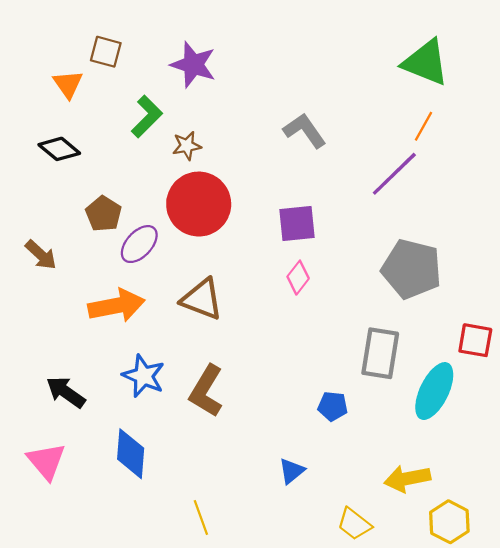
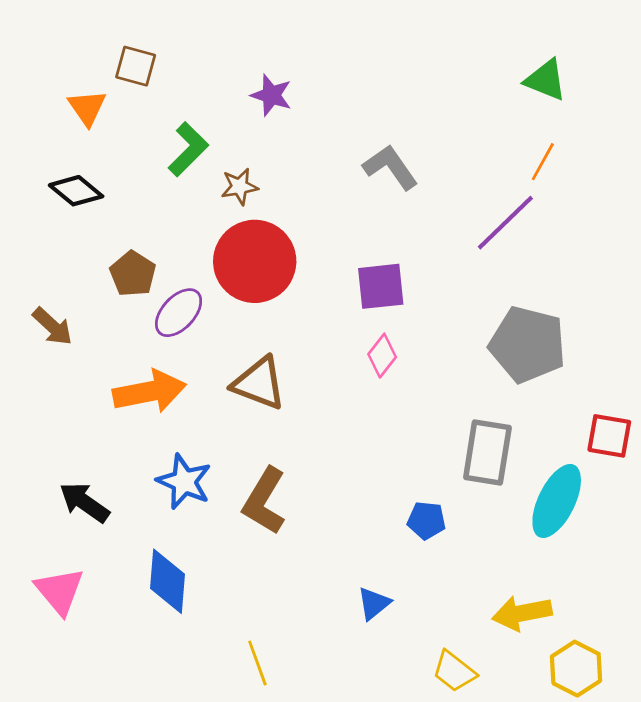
green triangle: (426, 62) -> (546, 80), size x0.7
purple star: (193, 65) -> (271, 95), moved, size x0.7

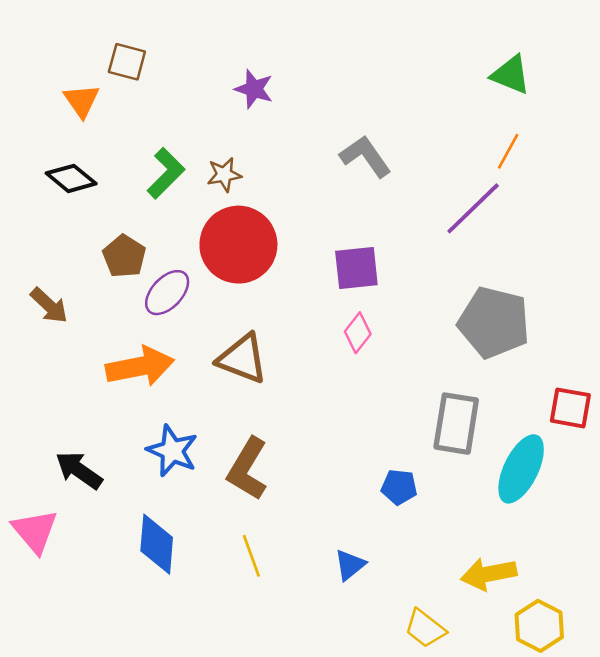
green L-shape: (188, 149) -> (166, 173), moved
pink triangle: (59, 591) -> (35, 531), moved
yellow line: (257, 663) -> (251, 556), moved

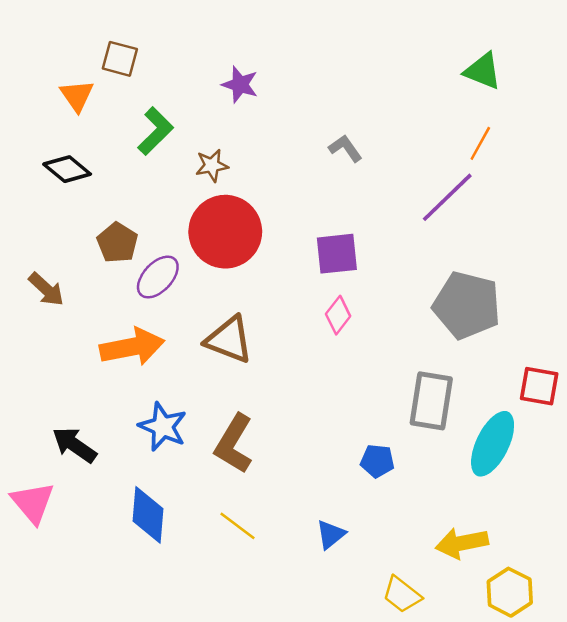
gray L-shape: (365, 156) -> (345, 148), size x0.7
green L-shape: (166, 173) -> (155, 131), moved
yellow line: (251, 556) -> (238, 526), turned -33

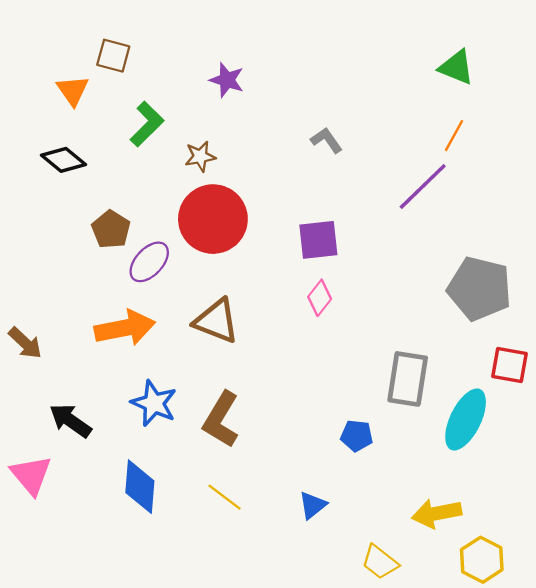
brown arrow: (46, 289) -> (25, 343), moved
gray pentagon: (467, 305) -> (479, 289), moved

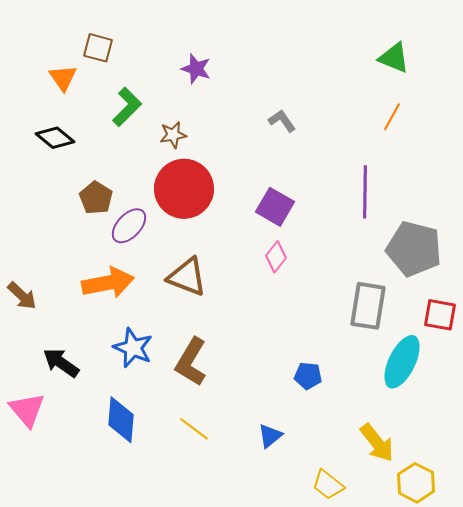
purple line: (423, 187) -> (365, 192), moved, turned -45
purple square: (318, 240) -> (275, 207), turned 36
gray rectangle: (408, 379) -> (368, 306), moved
yellow arrow: (437, 513) -> (377, 443), turned -117

